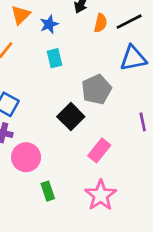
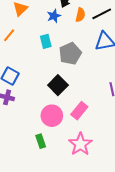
blue star: (49, 24) -> (54, 16), moved
gray pentagon: (97, 89) -> (70, 54), moved
pink circle: (26, 157) -> (52, 116), moved

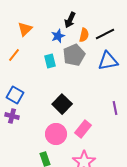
gray pentagon: (70, 54) -> (74, 55), moved

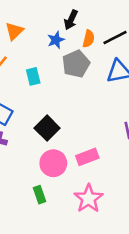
cyan rectangle: (50, 61) -> (33, 76), moved
black square: (62, 104) -> (47, 128), moved
pink rectangle: (83, 129) -> (87, 157), turned 30

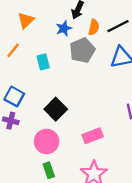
pink circle: (53, 163) -> (46, 141), moved

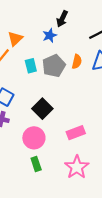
orange triangle: (26, 20) -> (15, 39), moved
orange semicircle: (94, 27) -> (77, 62), moved
gray pentagon: (82, 50) -> (54, 66), moved

